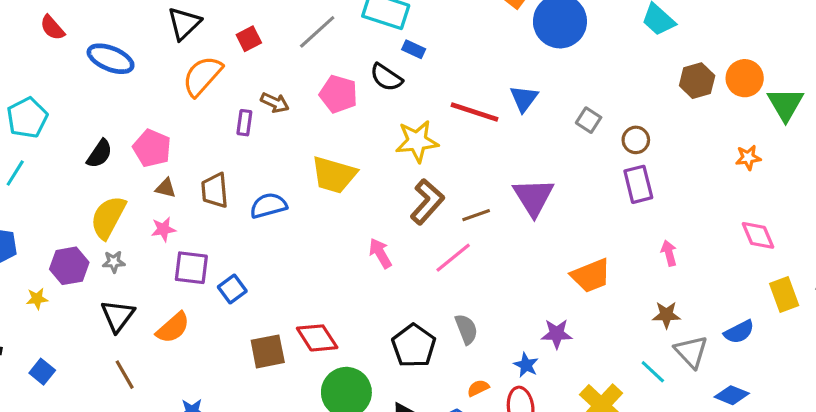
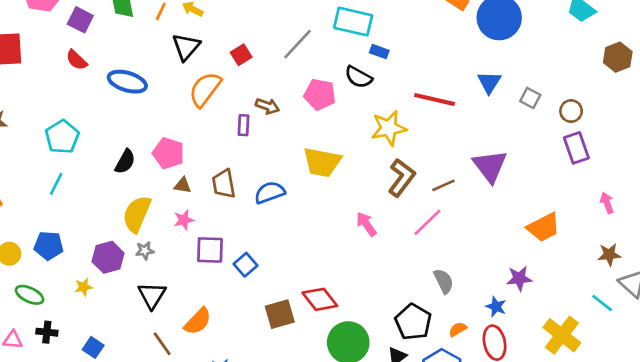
blue triangle: (524, 99) -> (489, 82), moved
orange semicircle: (173, 328) -> (198, 321), moved
black pentagon: (414, 346) -> (413, 322), moved

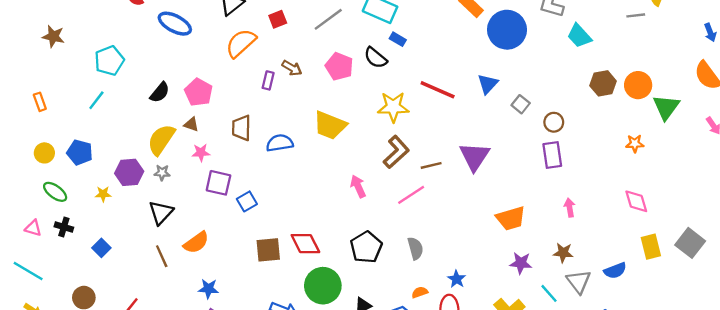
brown triangle: (183, 185) -> (191, 124), moved
purple star: (519, 278) -> (521, 263), moved
black pentagon: (413, 322) -> (366, 247), moved

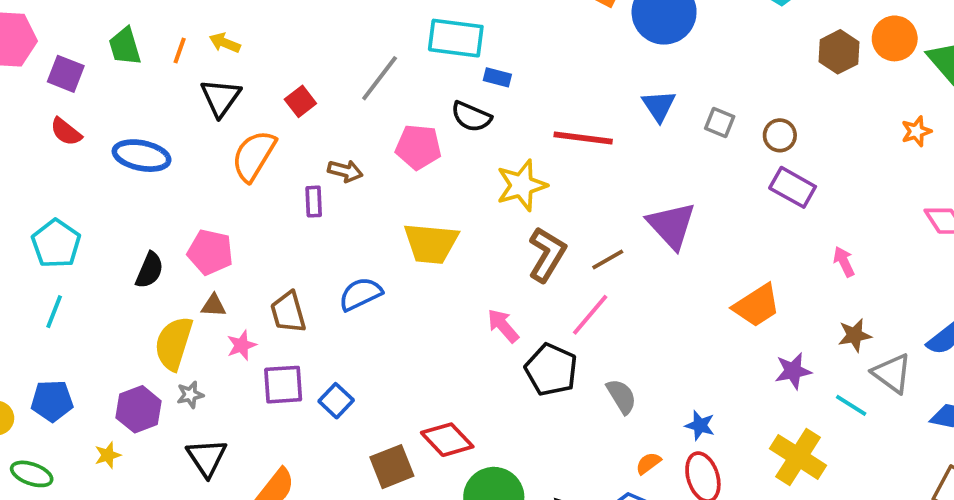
brown trapezoid: (241, 128) -> (288, 312), moved
purple rectangle: (552, 155) -> (793, 187), turned -36
black pentagon: (366, 247) -> (551, 370), moved

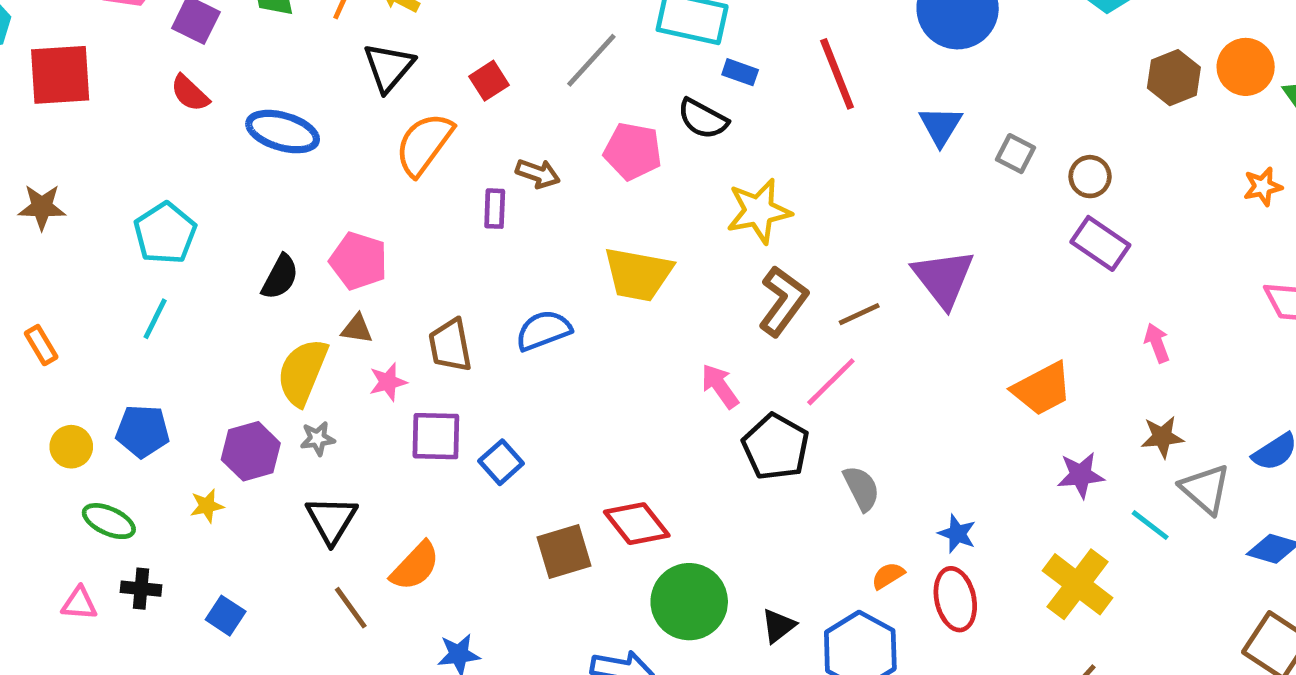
red line: (583, 138) -> (837, 74), moved, turned 56

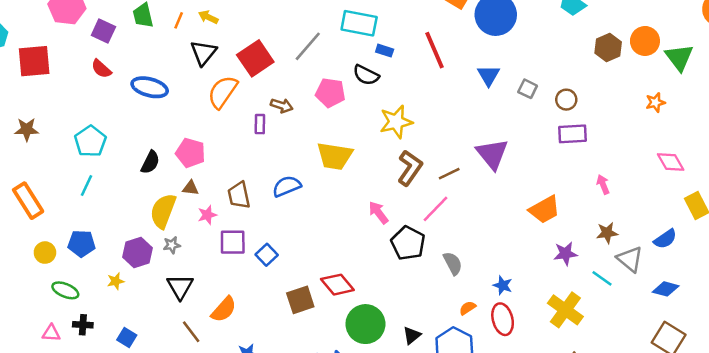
red square: (489, 81) -> (255, 58), size x1.8
purple rectangle: (1100, 243) -> (573, 134), turned -36
orange rectangle: (41, 345) -> (28, 201), size x1.8

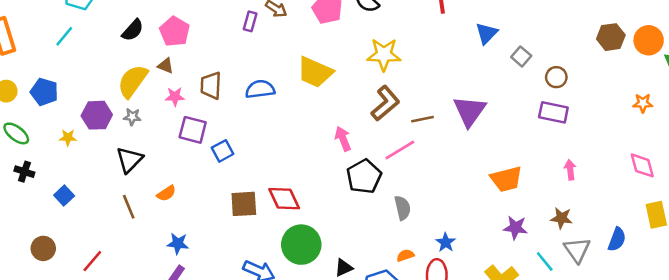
blue semicircle: (665, 239) -> (617, 239), turned -50
orange semicircle: (224, 309) -> (166, 193), size x0.7

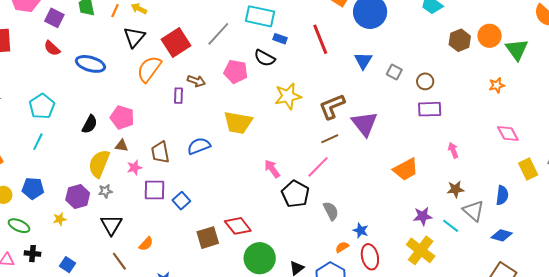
brown L-shape: (385, 103) -> (332, 106), moved, turned -148
purple star: (515, 228) -> (423, 216), moved
blue star: (446, 242) -> (361, 230), moved

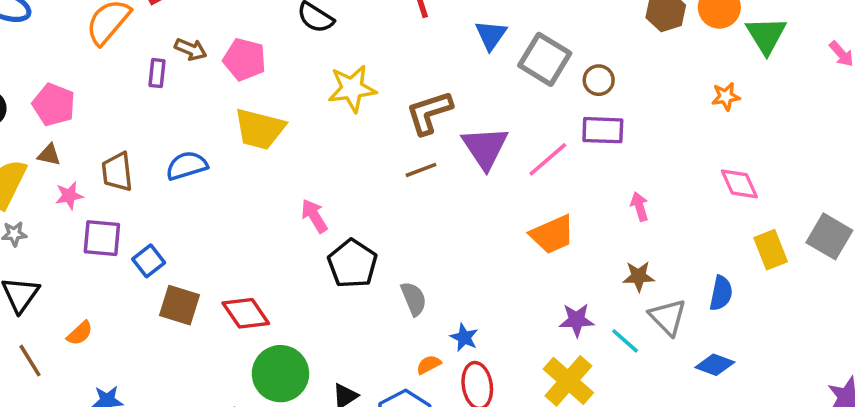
pink pentagon: (236, 72) -> (244, 59), moved
gray square: (394, 72) -> (545, 59), size x1.8
pink line: (318, 167) -> (548, 159), moved
brown square: (208, 238) -> (180, 305), moved, turned 30

